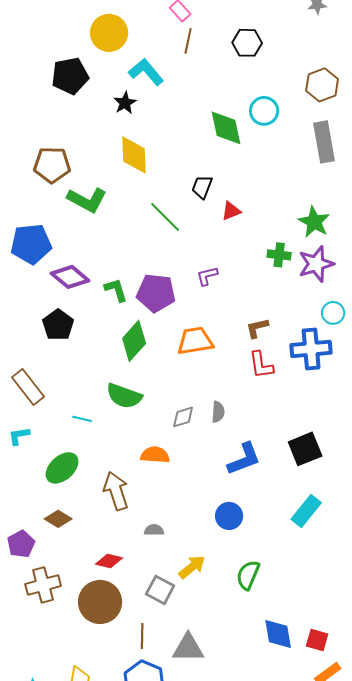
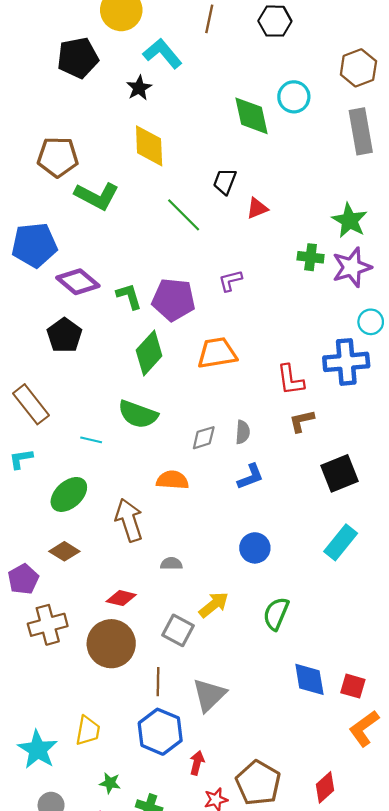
brown L-shape: (257, 328) -> (302, 421), moved
blue L-shape: (244, 459) -> (250, 477), moved, size x0.7
gray triangle: (188, 648) -> (209, 695), turned -44

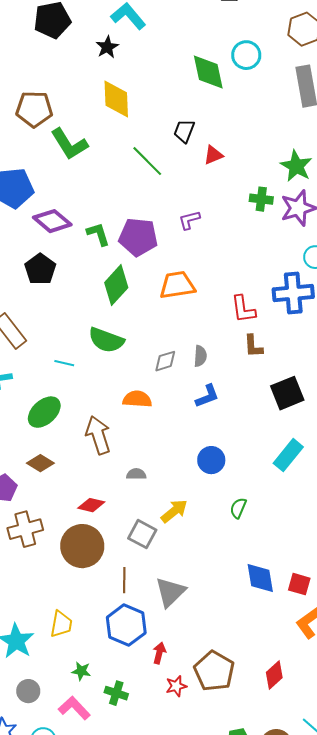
green L-shape: (97, 196) -> (69, 144), turned 30
brown L-shape: (302, 421) -> (253, 346), turned -80
green semicircle: (276, 614) -> (238, 508), moved, size x0.7

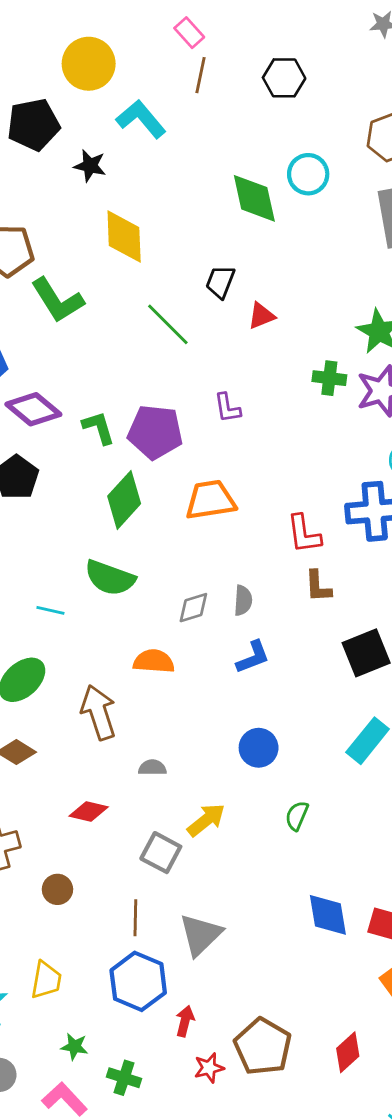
black star: (107, 47) -> (90, 166), moved, turned -30
purple L-shape: (189, 220) -> (227, 408), turned -85
brown circle: (82, 546) -> (57, 889), moved, size x0.5

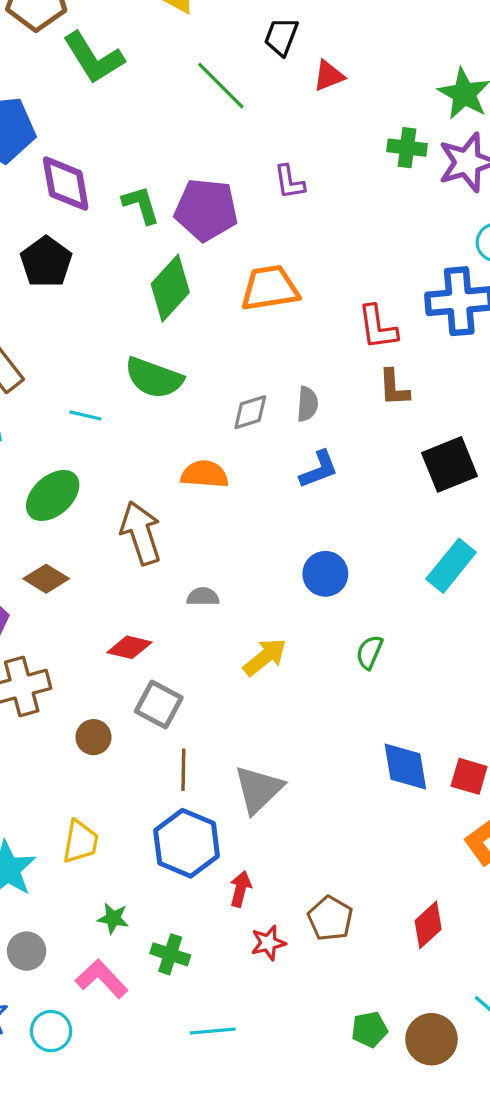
purple diamond: (33, 409) -> (66, 184), turned 40
gray square: (161, 853) -> (159, 704), moved
brown pentagon: (263, 1047) -> (330, 918), size x0.7

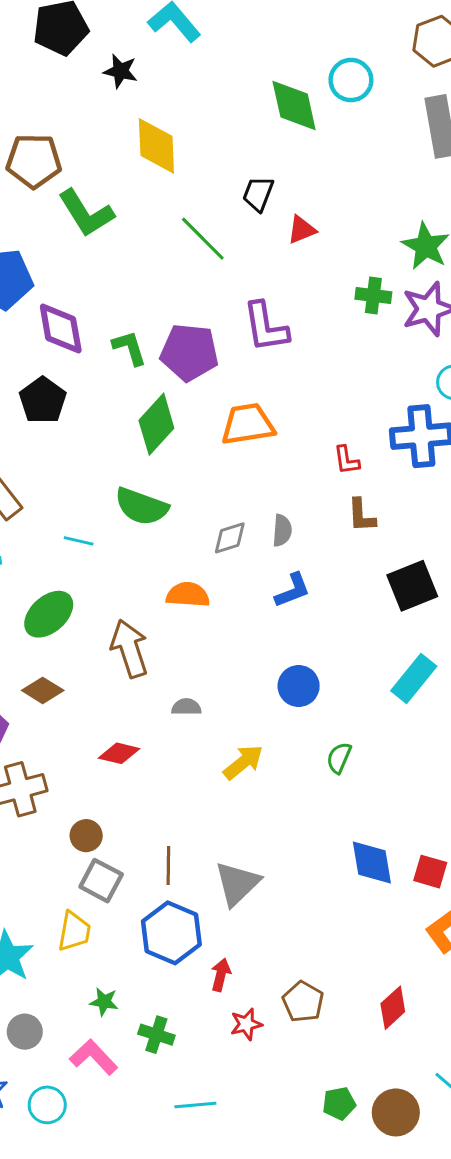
purple L-shape: (289, 182) -> (266, 327), size x1.6
red L-shape: (378, 327) -> (346, 460), size x0.7
gray square: (159, 704) -> (101, 881), moved

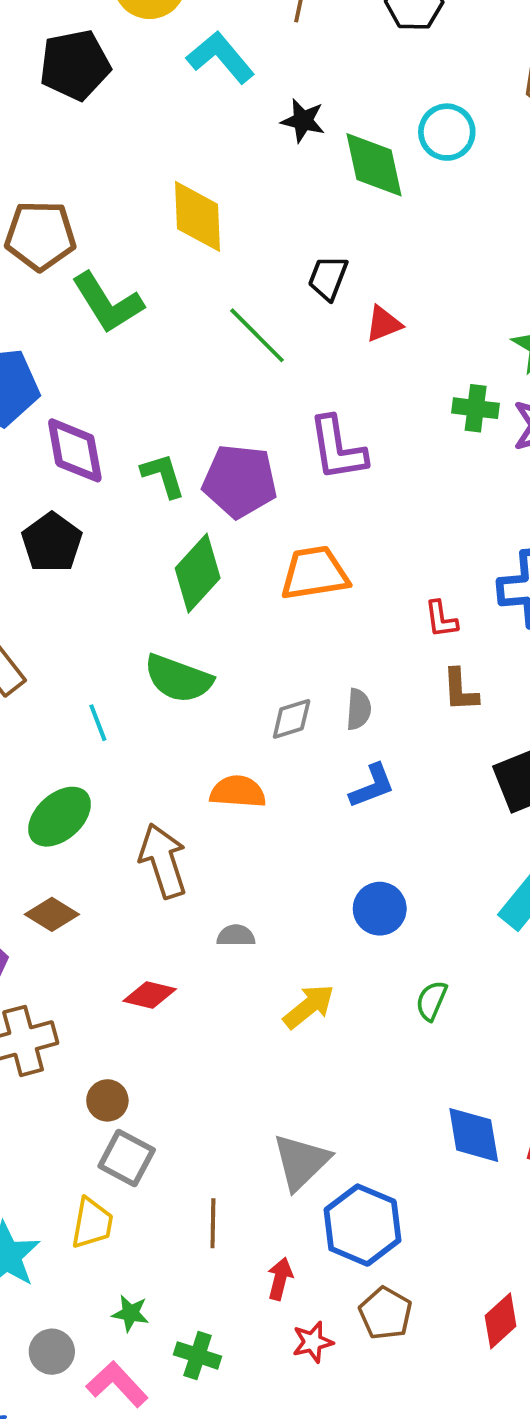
black star: (121, 71) -> (303, 121), moved
cyan line: (79, 541) -> (98, 723), turned 56
brown line: (168, 866) -> (213, 1223), moved
blue hexagon: (171, 933) -> (362, 1225), moved
gray circle: (25, 1032) -> (52, 1352), moved

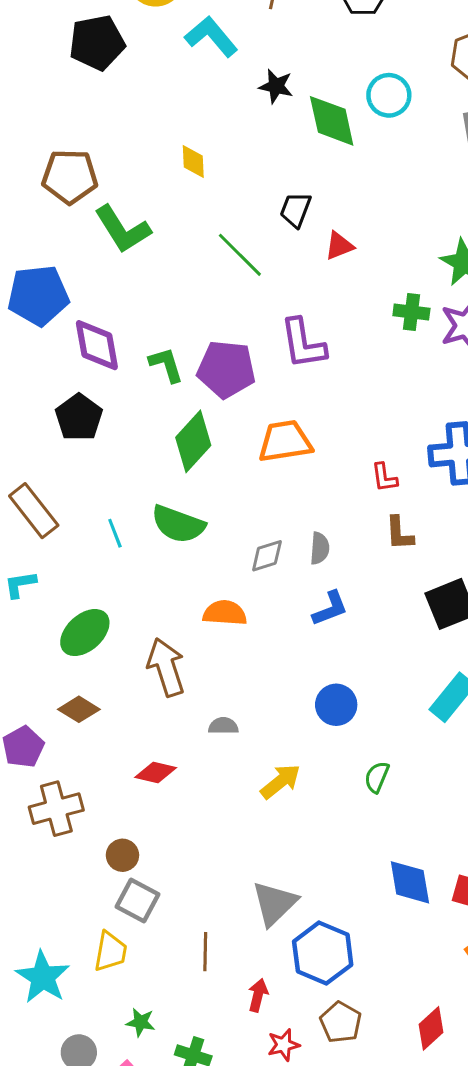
yellow diamond: (198, 216) -> (193, 161), size x0.6
cyan line: (98, 723) -> (115, 533), moved

